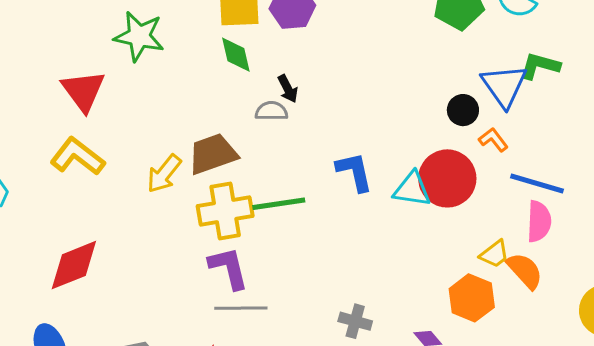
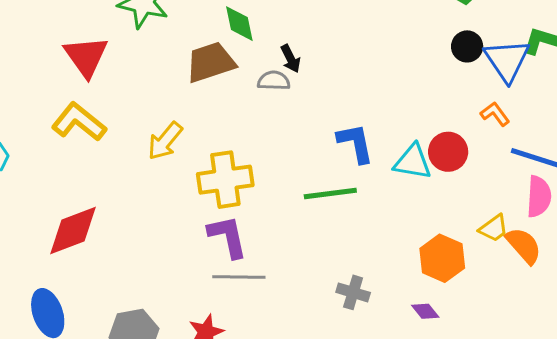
black circle: (463, 110) -> (467, 46), moved
brown trapezoid: (213, 154) -> (211, 62), moved
red circle: (447, 178) -> (448, 152), size x0.7
green line: (279, 204) -> (330, 194), moved
orange hexagon: (472, 298) -> (442, 258), moved

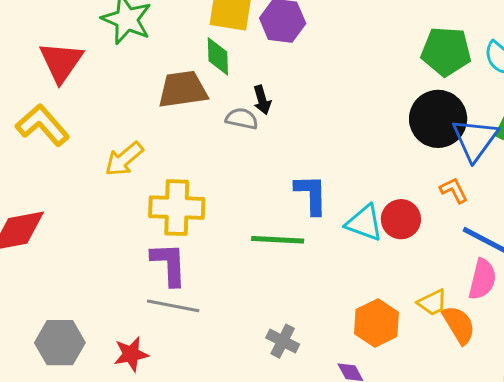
black circle: (467, 46) -> (438, 119), size x1.8

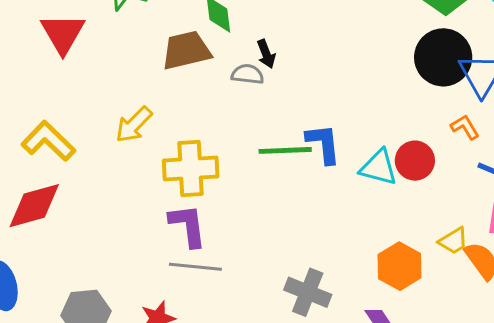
yellow L-shape: (43, 125) -> (48, 141), moved
green line: (278, 240) -> (285, 150), moved
gray cross: (283, 341) -> (308, 292), size x1.4

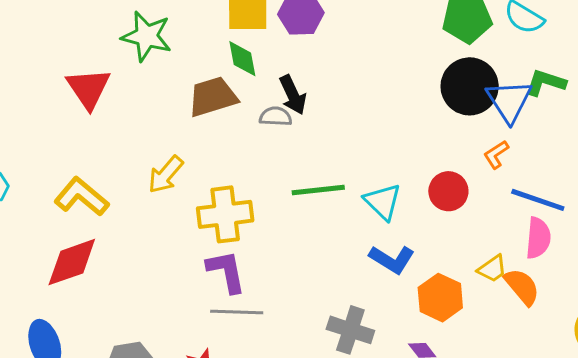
black arrow: (266, 54) -> (293, 95), size x1.4
orange L-shape: (465, 127) -> (496, 154), turned -88
blue L-shape: (323, 144) -> (392, 259), moved, turned 132
cyan triangle: (379, 167) -> (383, 202), moved, turned 33

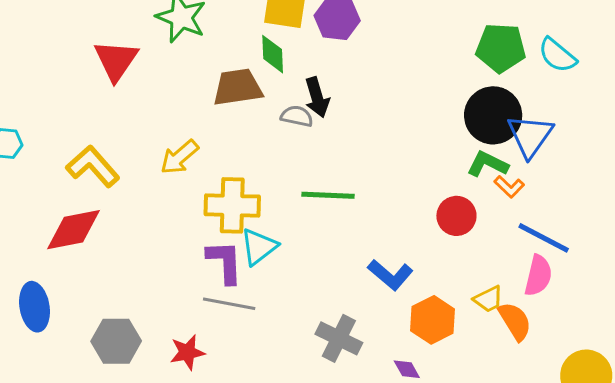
green L-shape: (546, 83) -> (488, 164), moved
orange L-shape: (496, 154) -> (509, 187), turned -112
cyan triangle: (383, 202) -> (259, 247), moved, turned 30

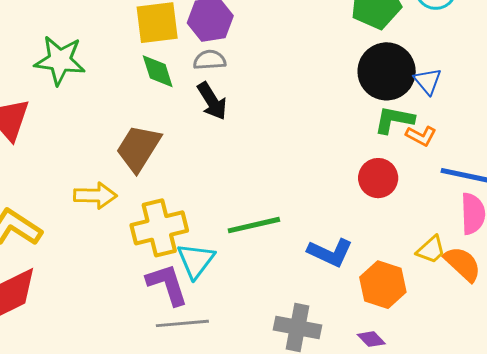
brown trapezoid: (238, 87) -> (138, 148), moved, turned -34
gray semicircle: (297, 116) -> (210, 60), moved
blue triangle: (530, 136) -> (428, 81), size x0.6
yellow arrow: (179, 157) -> (95, 195), turned -123
green line: (328, 195) -> (254, 225), moved

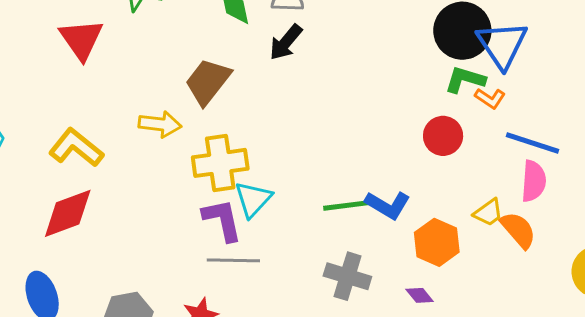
blue triangle: (428, 81) -> (502, 45), size x1.8
black arrow: (212, 101) -> (286, 42), turned 66
green line: (254, 225) -> (350, 205), moved

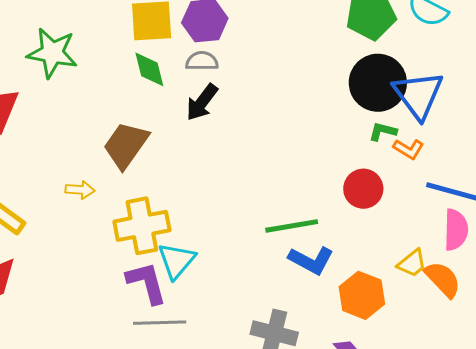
green L-shape: (465, 80) -> (383, 131), size x0.7
yellow arrow: (160, 124) -> (80, 190), size x0.7
green line: (350, 205) -> (292, 226), moved

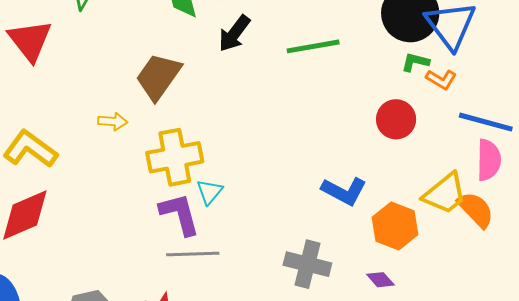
green line: (292, 226) -> (313, 46), moved
cyan triangle: (177, 261) -> (209, 192), size x0.7
yellow trapezoid: (412, 263) -> (445, 194), size x1.5

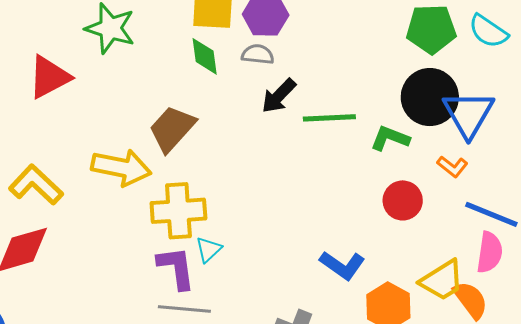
black arrow: (234, 33) -> (279, 96), moved
red triangle: (30, 40) -> (49, 77), turned 33
green L-shape: (415, 62) -> (390, 138), moved, size x1.4
yellow arrow: (113, 121) -> (121, 168), size x2.0

